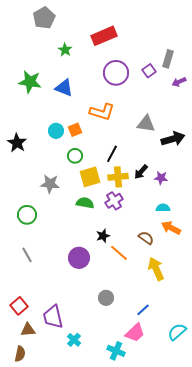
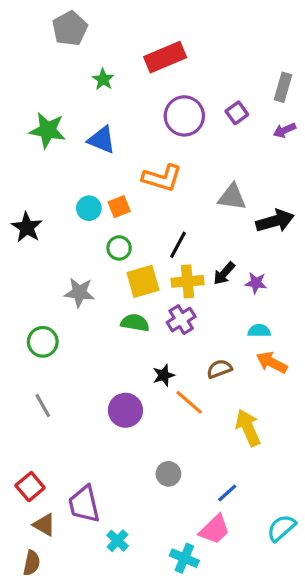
gray rectangle: (168, 59) -> (283, 87), moved
brown semicircle: (146, 238) -> (219, 369), moved, turned -56
brown triangle: (28, 330) -> (44, 525), turned 35

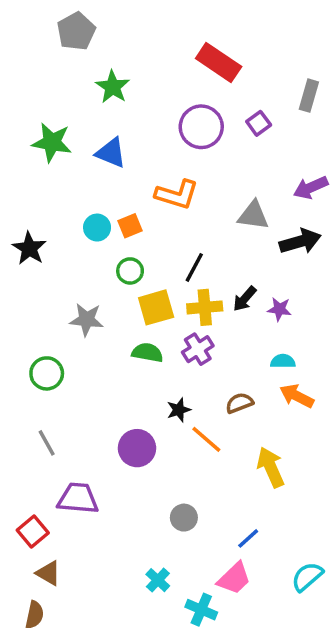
red rectangle: (165, 57) -> (219, 63), moved, turned 57
green star: (103, 79) -> (113, 87), size x1.4
purple arrow: (285, 130) -> (311, 188), moved, size x1.4
purple trapezoid: (84, 504) -> (78, 498), moved, turned 108
cyan cross: (118, 541) -> (158, 580), moved

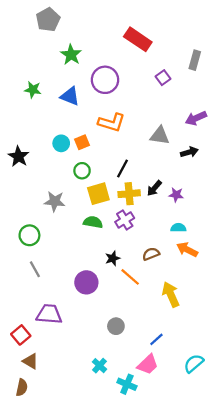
purple circle: (201, 127) -> (105, 80), moved
green star: (52, 142) -> (33, 90), size x0.7
black arrow: (300, 241) -> (189, 152), size x0.7
gray line: (47, 443) -> (35, 269), moved

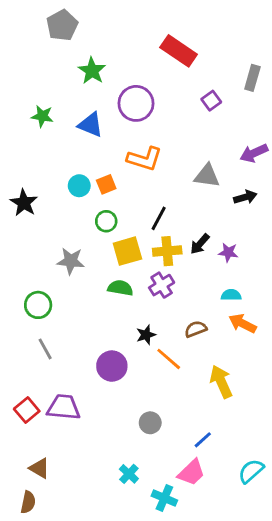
red square: (21, 335) -> (27, 410), moved

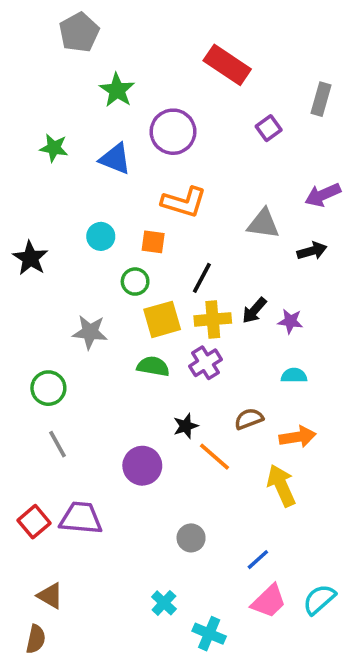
orange square: (106, 184) -> (153, 242), moved, turned 30
orange arrow: (242, 323) -> (298, 437), moved, turned 144
pink trapezoid: (191, 472) -> (269, 601), moved

